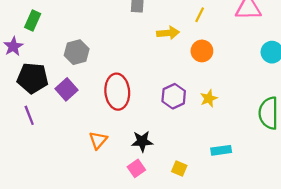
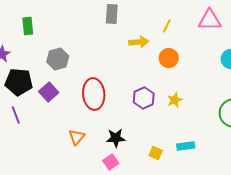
green rectangle: (33, 20) -> (28, 26), moved, turned -30
yellow square: (179, 168) -> (156, 153), moved

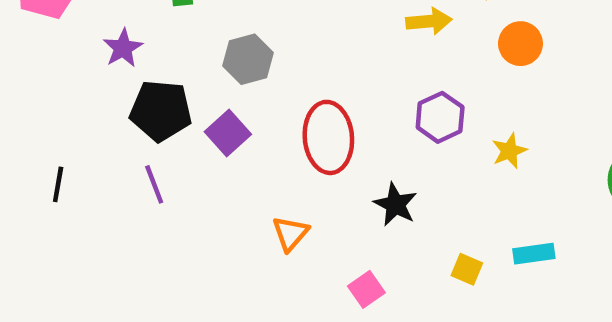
orange circle: (169, 58) -> (520, 44), moved
purple hexagon: (144, 98) -> (440, 117), moved
black star: (116, 138) -> (395, 204), moved, turned 30

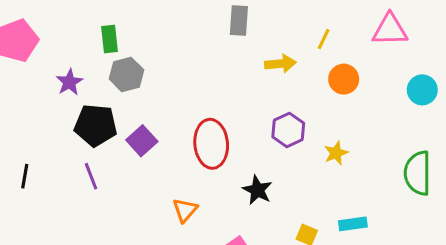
gray hexagon: (248, 59) -> (126, 74), moved

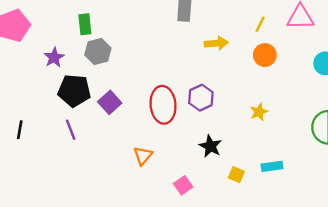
yellow line: (324, 39) -> (260, 24), moved
purple hexagon: (288, 130) -> (201, 98), moved
black star: (257, 190) -> (210, 146), moved

